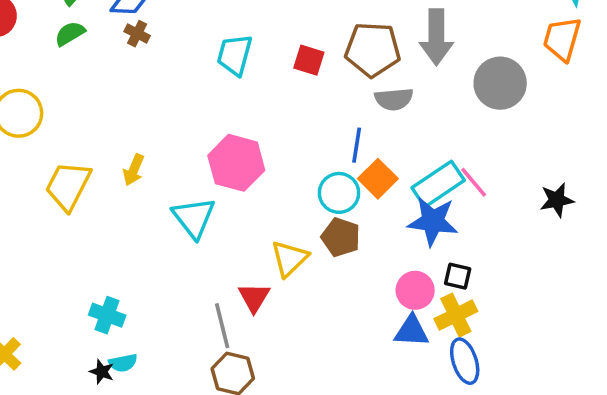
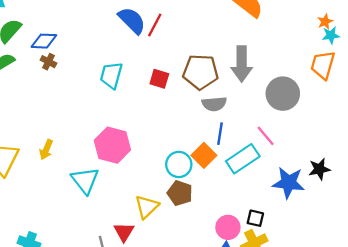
blue line: (357, 145) -> (220, 134), moved
pink line: (474, 182) -> (266, 136), moved
blue star: (433, 221) -> (289, 183), moved

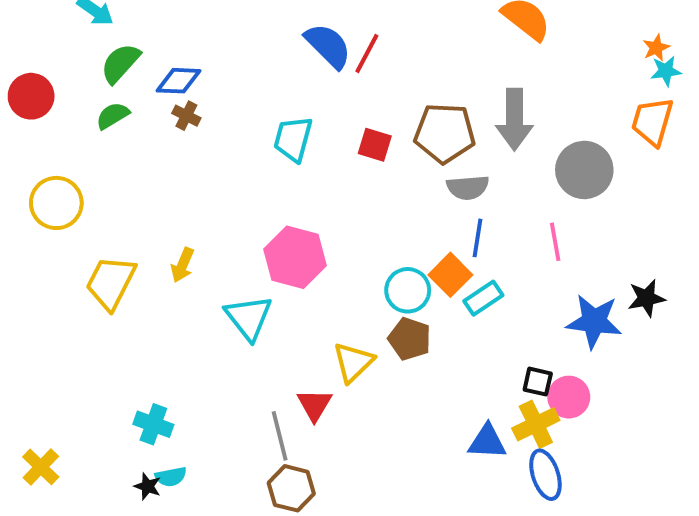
pink line: (266, 136) -> (555, 242), turned 30
cyan rectangle: (243, 159) -> (483, 298), moved, size x0.7
pink circle: (228, 227) -> (569, 397), moved

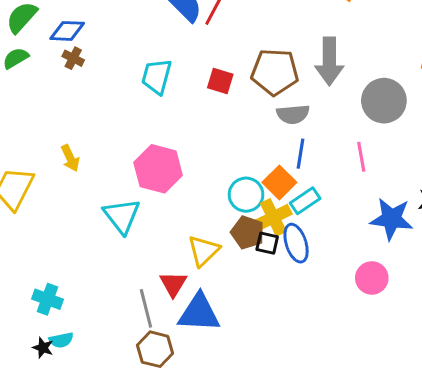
yellow arrow: (182, 265) -> (70, 158), moved, turned -48
black square: (538, 382) -> (267, 243), moved
yellow cross: (536, 424) -> (273, 217), moved
blue triangle: (487, 442) -> (199, 313), moved, size x1.4
blue ellipse: (545, 475) -> (296, 243), moved

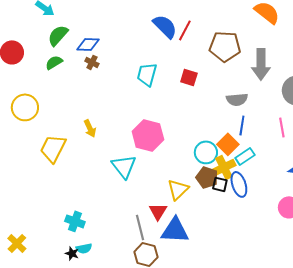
brown pentagon: (275, 72) -> (225, 46), moved

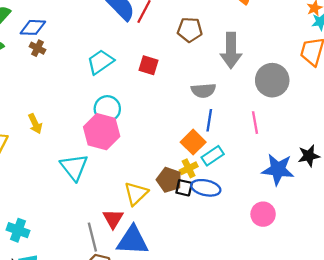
brown pentagon: (225, 46) -> (190, 30), size x0.7
cyan trapezoid: (147, 74) -> (100, 62), turned 40
cyan circle: (206, 152) -> (107, 109), moved
yellow cross: (224, 167) -> (189, 168), size x0.7
blue ellipse: (239, 184) -> (206, 188), turned -60

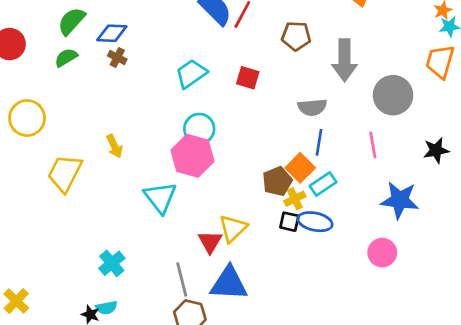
black star: (309, 156) -> (436, 150), moved
brown pentagon: (169, 180) -> (277, 181), moved, turned 30
red triangle: (113, 219) -> (210, 242), moved
cyan cross: (18, 230) -> (112, 263), moved, turned 30

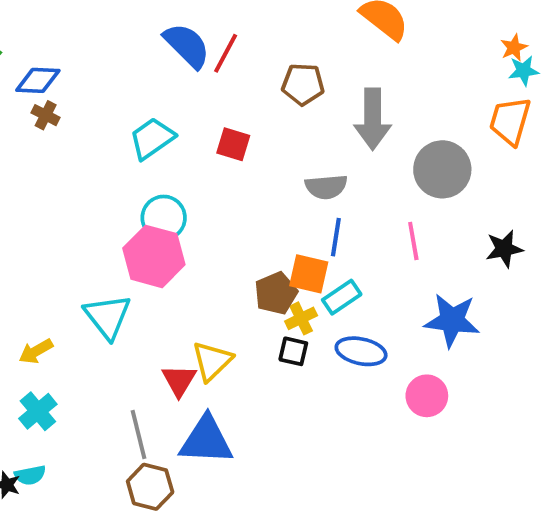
yellow arrow: (115, 146) -> (36, 351), moved, turned 85
orange square: (300, 168) -> (309, 274), turned -32
blue ellipse: (315, 222) -> (361, 351), moved

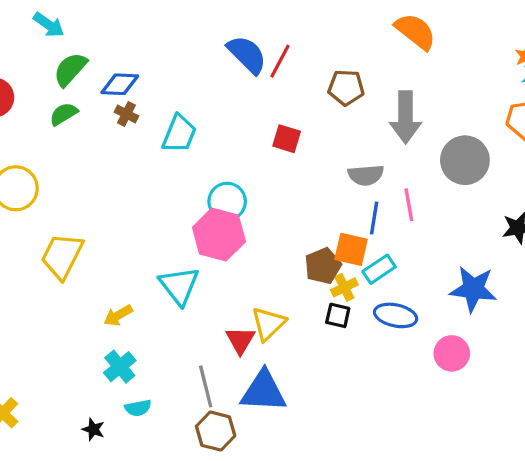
cyan trapezoid: (152, 138) -> (179, 134), moved, turned 147
pink line: (413, 241) -> (409, 205), moved
cyan semicircle: (30, 475) -> (138, 408), moved

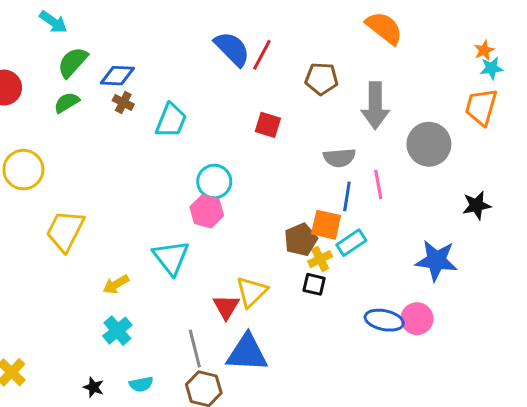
pink hexagon: (219, 235) -> (207, 211), size x0.7
blue ellipse: (396, 315) -> (384, 320), moved
cyan semicircle: (138, 408) -> (141, 384), moved

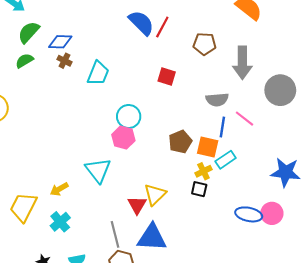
pink line: (378, 184) -> (244, 119), turned -42
yellow trapezoid: (65, 231) -> (23, 207), moved
brown pentagon: (301, 240) -> (180, 142), moved

